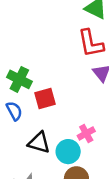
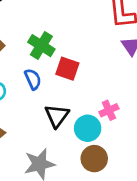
red square: (45, 99) -> (67, 69), turned 30
black triangle: (39, 143) -> (57, 116), turned 45

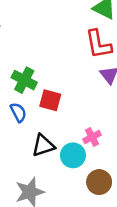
black triangle: (57, 116) -> (43, 145), turned 40
brown circle: (94, 159) -> (99, 182), moved

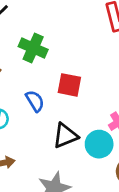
green cross: (24, 80) -> (33, 48), moved

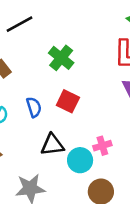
green cross: (33, 48) -> (61, 58), moved

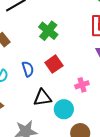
red square: (68, 101) -> (54, 64), turned 30
pink cross: (102, 146) -> (82, 85), moved

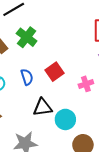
green cross: (48, 31) -> (27, 37), moved
pink cross: (82, 85) -> (86, 84), moved

